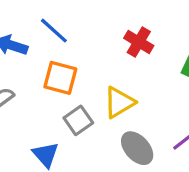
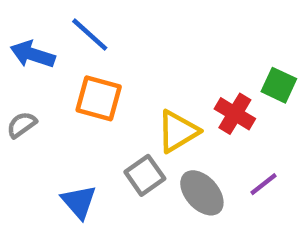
red cross: (139, 42) -> (235, 114), moved
gray square: (78, 120) -> (145, 175), moved

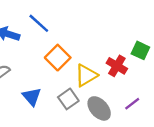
orange square: (99, 98) -> (58, 58), moved, turned 30
blue triangle: (79, 202) -> (32, 97), moved

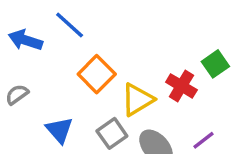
green square: (140, 50) -> (215, 64), turned 30

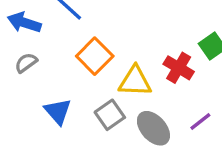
gray semicircle: (17, 94) -> (26, 63), moved
yellow triangle: (137, 100) -> (135, 81), turned 33

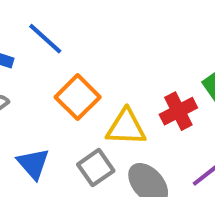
red cross: (179, 68) -> (178, 111), turned 32

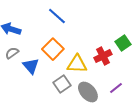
blue line: (45, 39) -> (57, 16), moved
blue triangle: (33, 164) -> (31, 66), moved

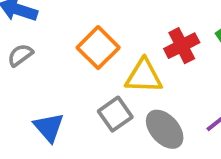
red cross: (103, 56) -> (182, 46), moved
blue triangle: (31, 66) -> (49, 127), moved

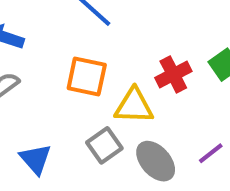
orange square: (98, 48) -> (87, 76), turned -33

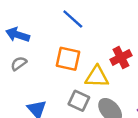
gray square: (104, 145) -> (79, 101), turned -30

